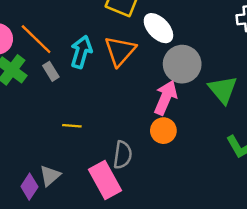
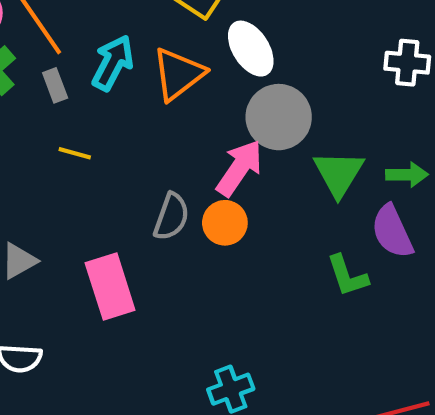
yellow line: (72, 126) -> (75, 153), moved
gray semicircle: (123, 155) -> (171, 217), moved

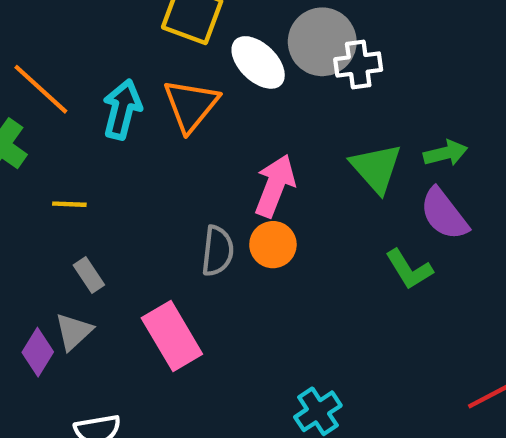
white cross: (407, 63) -> (358, 65), moved
gray rectangle: (55, 85) -> (89, 275), moved
gray circle: (279, 117) -> (322, 42), moved
yellow line: (75, 153) -> (69, 204), moved

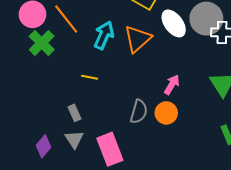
pink arrow: (275, 186) -> (172, 85), size x0.7
yellow line: (69, 204) -> (90, 77), moved
gray triangle: (74, 332) -> (74, 139), moved, turned -30

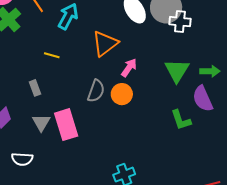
orange triangle: (138, 39) -> (105, 44), moved
gray triangle: (74, 139) -> (41, 123), moved

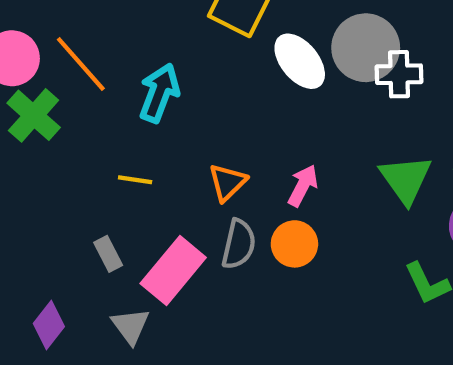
orange triangle: (105, 44) -> (227, 182), moved, size x0.7
pink rectangle: (66, 125) -> (173, 270), moved, turned 64

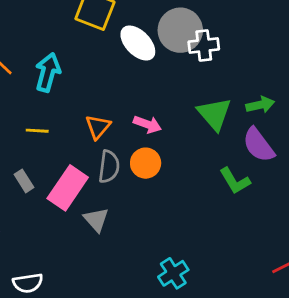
pink arrow: (303, 186) -> (147, 124), turned 88
gray triangle: (130, 326) -> (96, 220), moved

